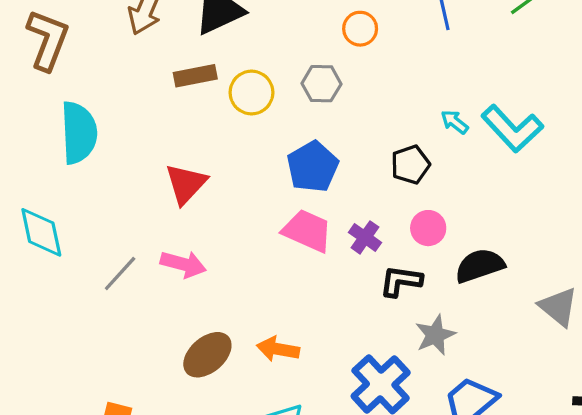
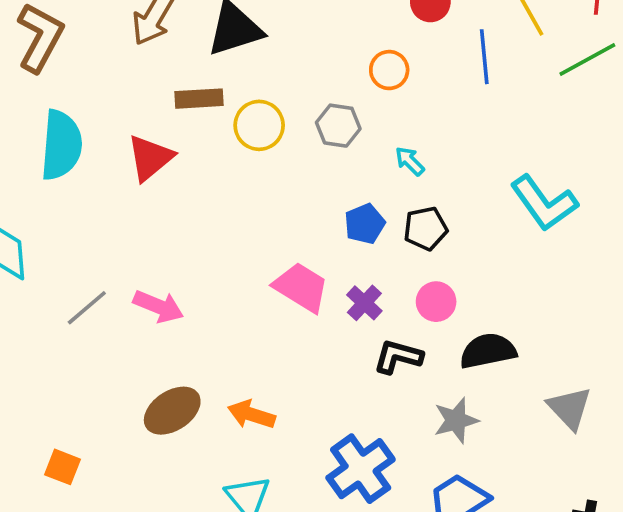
cyan arrow: (455, 122) -> (410, 161), moved
blue pentagon: (313, 167) -> (365, 224), moved, size x0.7
red triangle: (186, 184) -> (150, 158), moved
gray star: (435, 335) -> (456, 420), moved

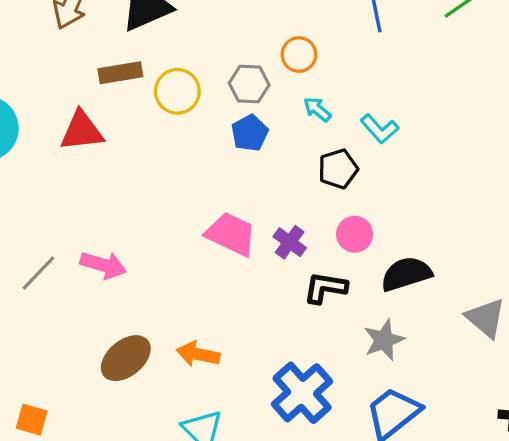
orange circle: (389, 70) -> (299, 54), moved
red triangle: (150, 158) -> (82, 131), turned 39
cyan L-shape: (544, 203) -> (379, 129), moved, size x0.6
blue pentagon: (365, 224) -> (250, 133), moved

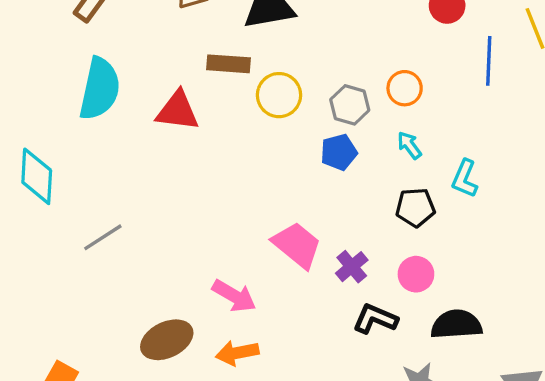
cyan L-shape: (379, 129) -> (465, 179), turned 51
pink arrow: (103, 265) -> (234, 296), moved
orange arrow: (198, 354) -> (237, 353), turned -36

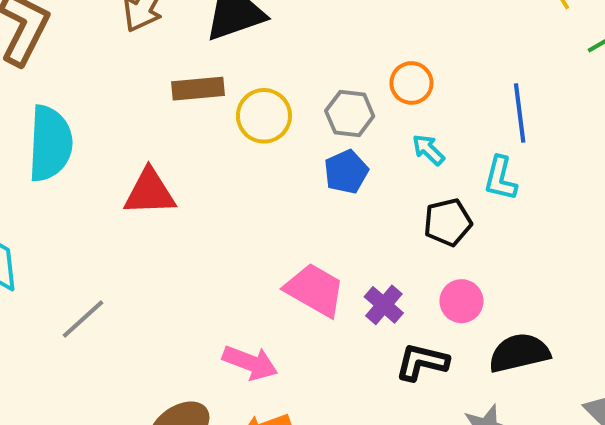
blue line: (489, 61) -> (520, 113), moved
red triangle: (178, 111) -> (150, 192), moved

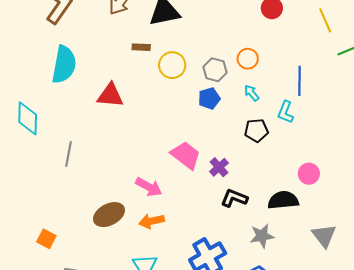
brown rectangle: (198, 89) -> (141, 47), size x0.7
pink circle: (461, 301) -> (309, 174), moved
gray line: (83, 319) -> (69, 154), turned -45

